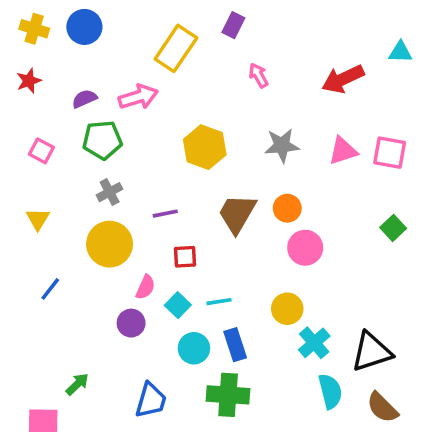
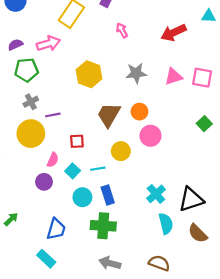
purple line: (165, 214) -> (53, 115), moved
yellow circle: (287, 309) -> (121, 151), moved

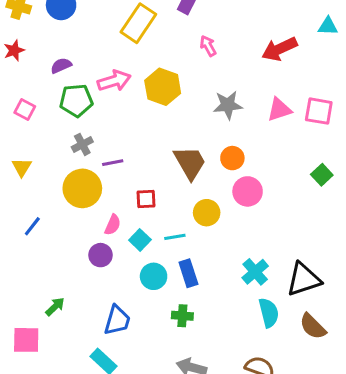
pink arrow: (48, 44) -> (114, 81), moved
yellow hexagon: (89, 74) -> (163, 87), moved
brown trapezoid: (109, 115) -> (190, 163), turned 120
green cross: (103, 226) -> (182, 316), size x0.6

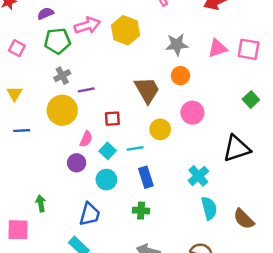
orange circle: (232, 158) -> (180, 76), moved
blue line: (32, 226) -> (22, 131), moved, turned 49
cyan circle: (154, 276) -> (106, 180), moved
black triangle: (304, 279) -> (237, 148), moved
green arrow: (55, 307) -> (41, 203), turned -56

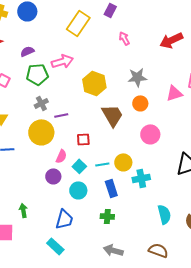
yellow hexagon: (126, 30) -> (94, 83), moved
pink triangle: (217, 48) -> (174, 93), moved
yellow circle: (160, 129) -> (123, 162), moved
cyan cross: (198, 176) -> (141, 178), moved, turned 30

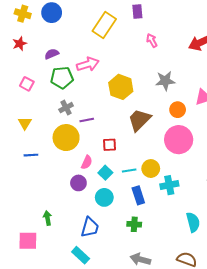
purple rectangle: (110, 10) -> (137, 12), turned -32
orange circle: (140, 103) -> (178, 110), moved
brown trapezoid: (112, 115) -> (139, 120), turned -105
pink circle: (150, 134) -> (179, 140), size x1.4

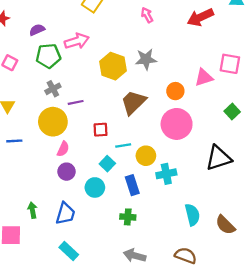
gray star: (165, 81) -> (146, 59), moved
pink semicircle: (87, 162) -> (63, 149), moved
cyan line: (129, 171) -> (123, 146), moved
cyan square: (105, 173) -> (107, 164), moved
blue trapezoid: (90, 227) -> (65, 214), moved

